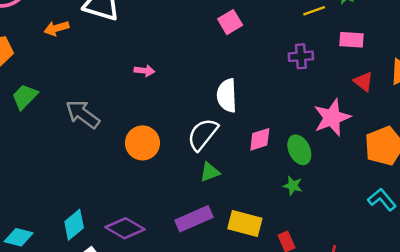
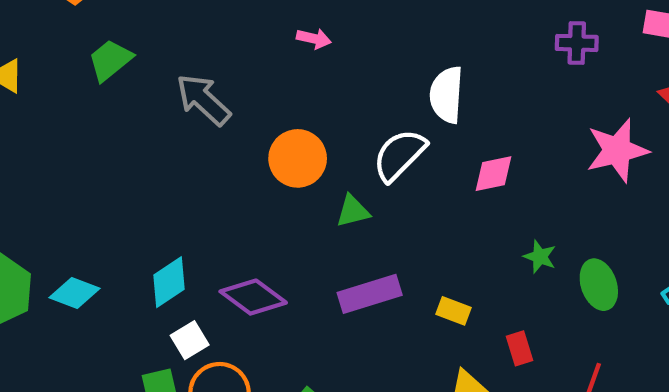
green ellipse: (299, 150) -> (599, 285), moved
green triangle: (210, 172) -> (353, 211), moved
yellow rectangle: (245, 223) -> (454, 311), size x0.6

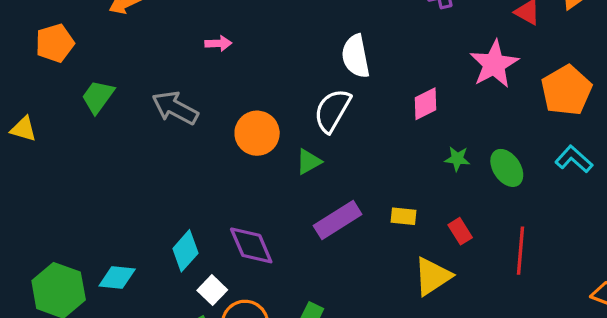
pink arrow: (314, 39) -> (218, 43), moved
pink diamond: (493, 174) -> (425, 104), moved
purple diamond: (253, 297) -> (251, 245), turned 45

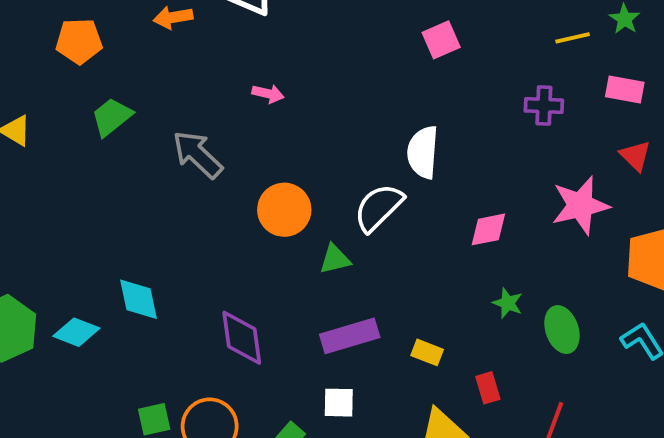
cyan diamond: (185, 251) -> (139, 299), moved, turned -69
white square: (212, 290) -> (339, 403), moved, turned 32

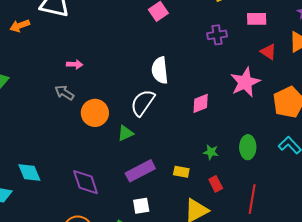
pink arrow: (268, 94) -> (75, 64), moved
gray arrow: (197, 154) -> (64, 93), moved, size x0.7
green star: (508, 303) -> (211, 152), moved
green ellipse: (562, 330) -> (248, 147), turned 30

